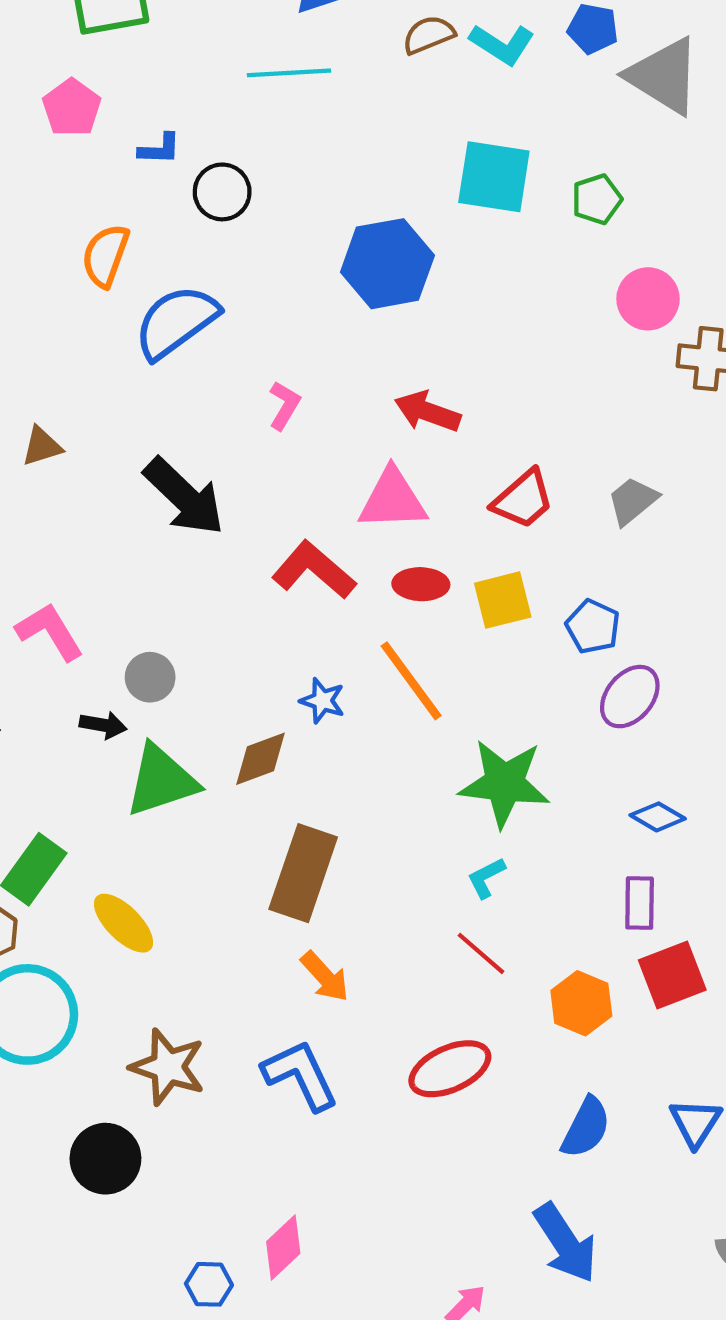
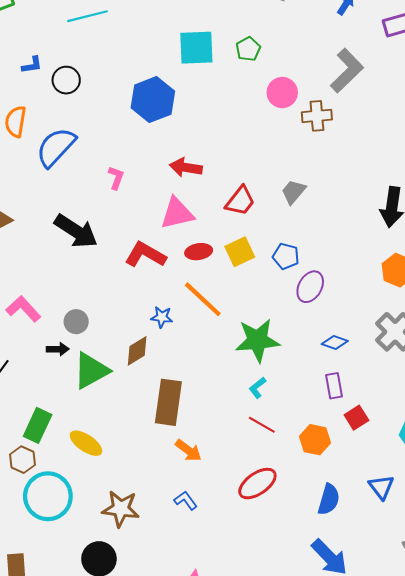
red square: (672, 975) -> (356, 418), size x0.7
blue L-shape: (300, 1075) -> (186, 500), size x0.6

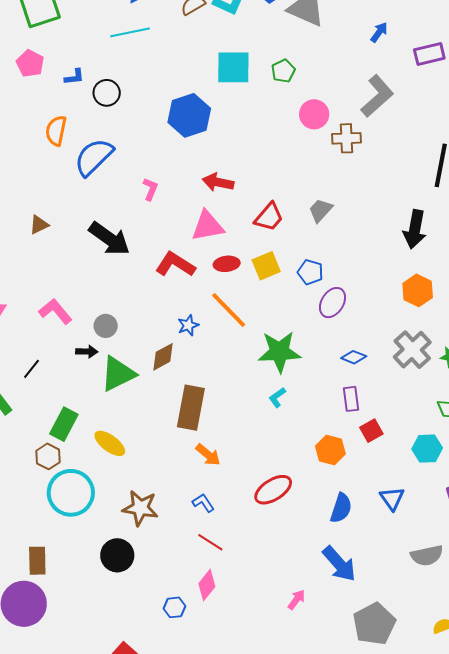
blue star: (162, 317) -> (188, 325), turned -30
red line: (262, 425) -> (210, 542), moved

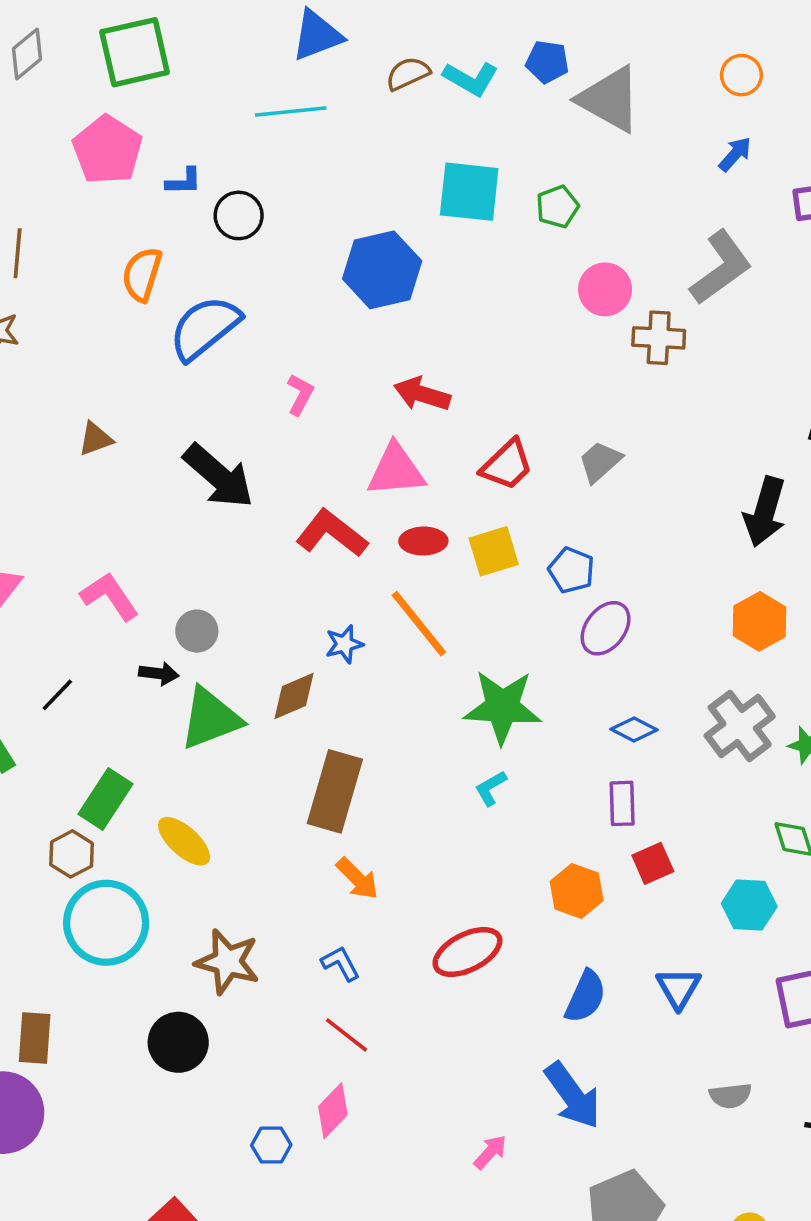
pink pentagon: (30, 63) -> (107, 150), size x1.4
gray semicircle: (427, 555) -> (730, 1096), size x0.7

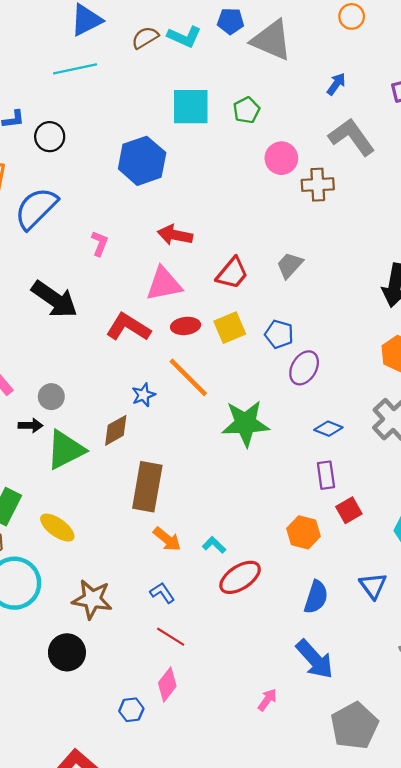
blue arrow: (735, 154) -> (336, 84), moved
gray L-shape: (721, 268) -> (352, 137), turned -84
cyan L-shape: (491, 788) -> (214, 545), moved, turned 80

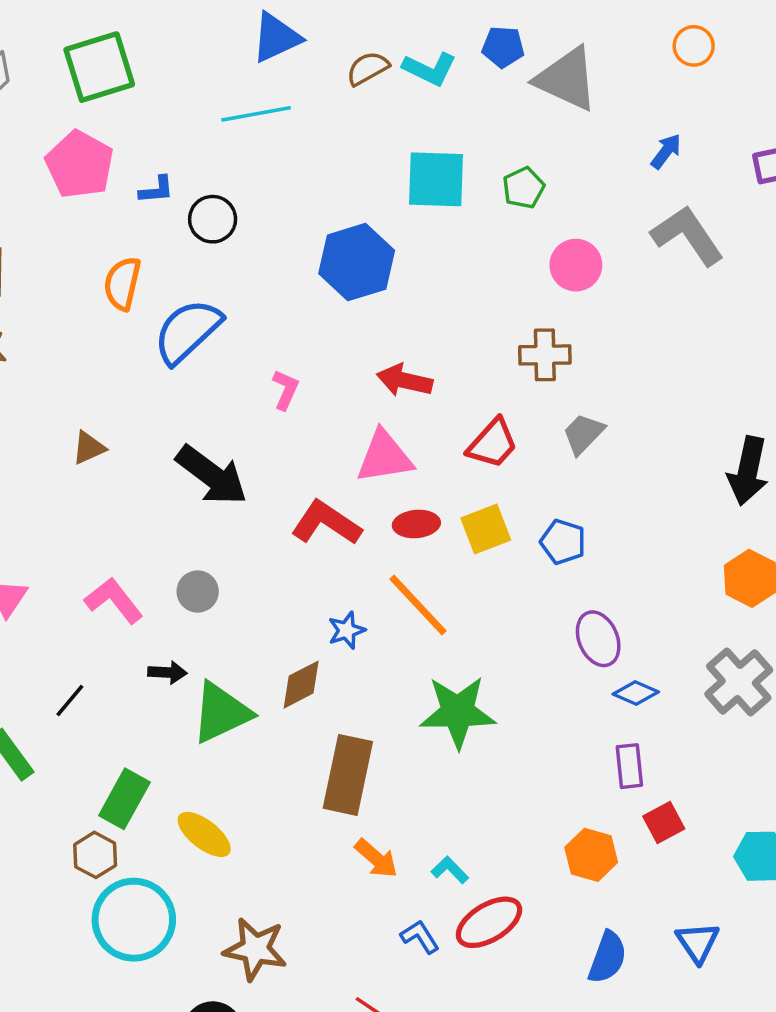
brown cross: (318, 185) -> (545, 355), moved
purple ellipse: (304, 368) -> (598, 639), moved, turned -56
gray circle: (51, 397) -> (198, 592), moved
green star: (245, 423) -> (458, 712), moved
blue L-shape: (162, 593) -> (420, 937), moved

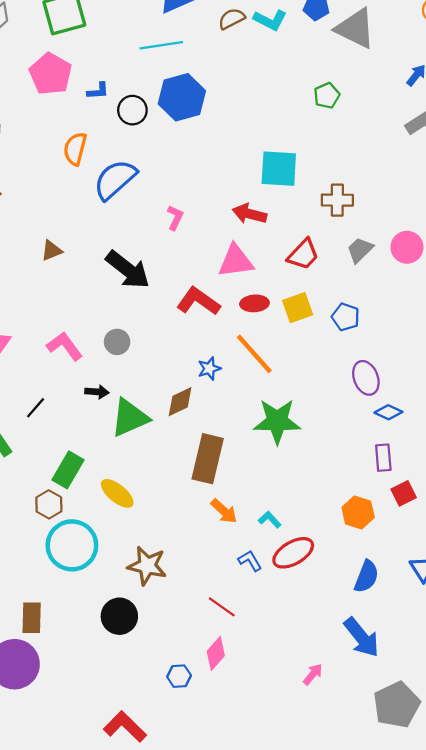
cyan square: (436, 179) -> (279, 169), moved
blue hexagon: (357, 262) -> (182, 97), moved
pink circle: (576, 265) -> (407, 247), moved

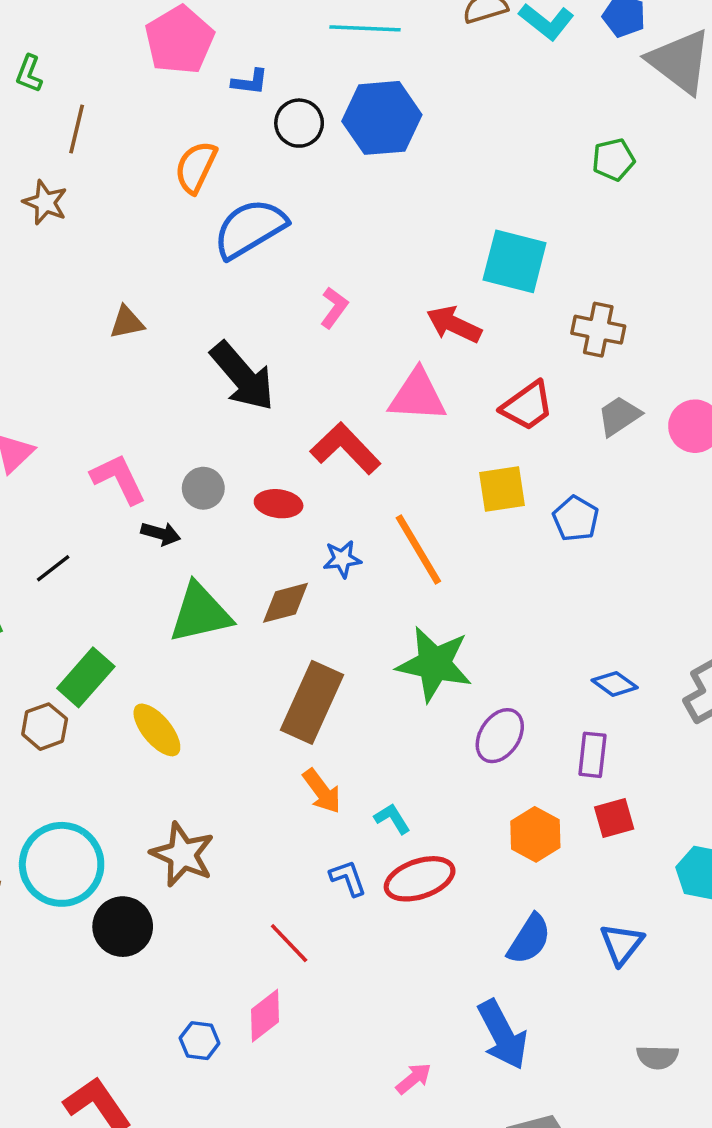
red ellipse: (254, 303) -> (279, 504), moved
purple ellipse: (366, 378) -> (500, 736), moved, turned 44
black arrow: (97, 392) -> (161, 534), moved
cyan circle: (72, 545) -> (62, 864), moved

